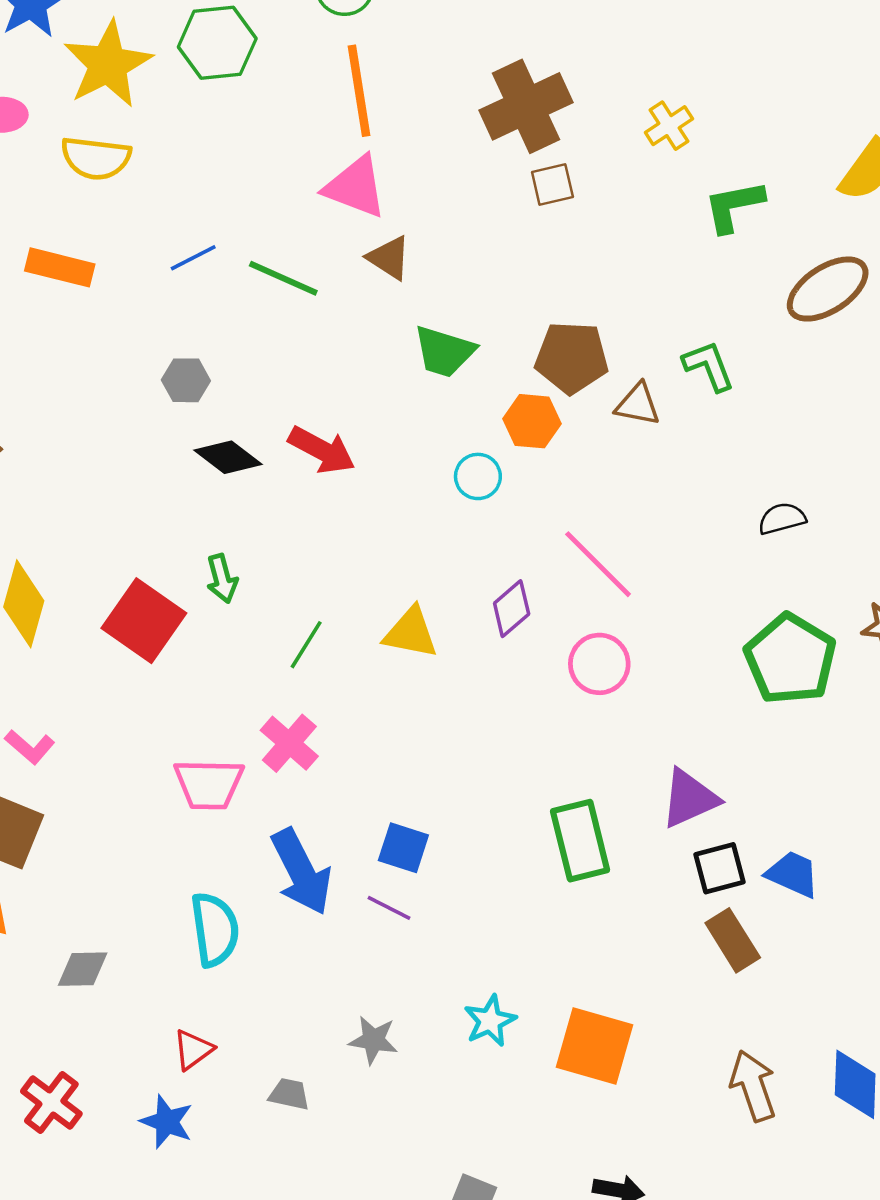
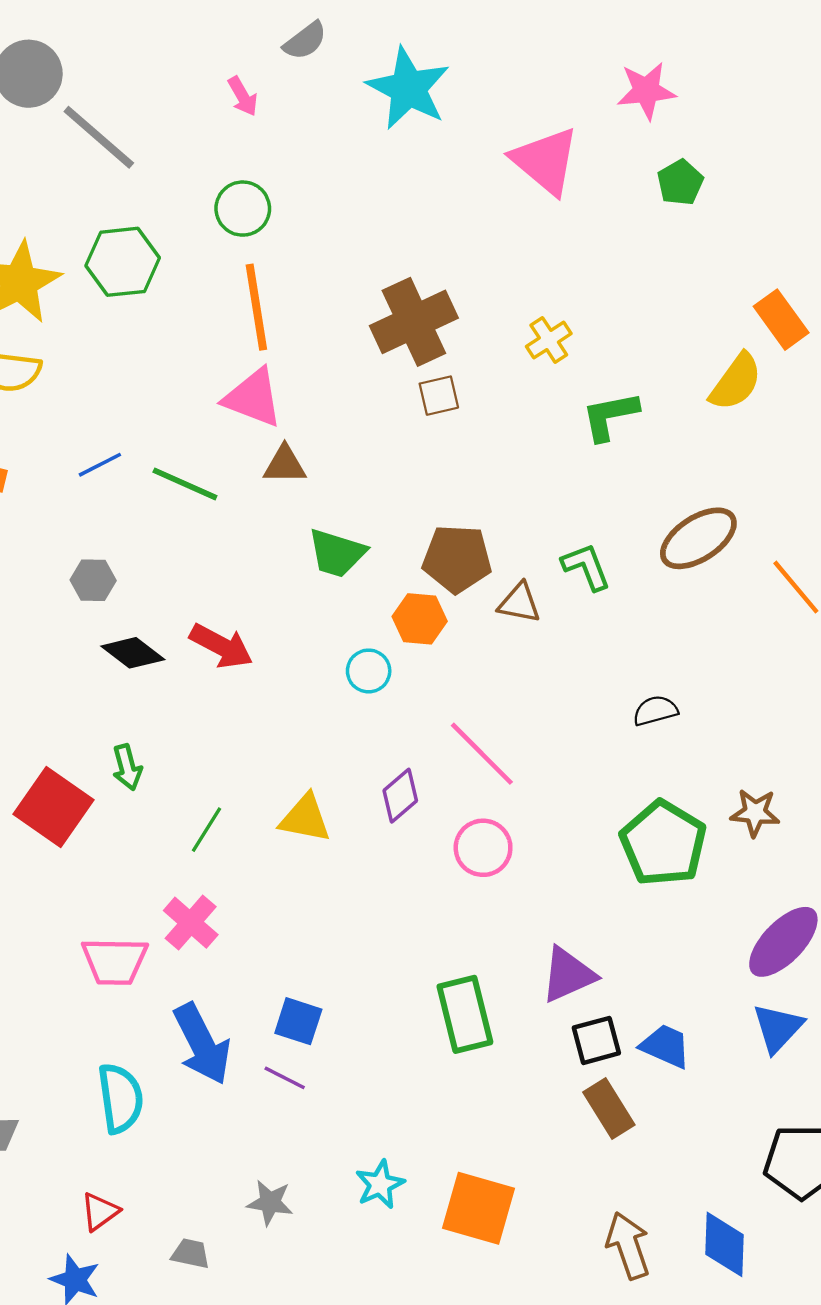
brown triangle: (389, 258) -> (285, 465), turned -33
brown ellipse: (828, 289) -> (698, 538), moved

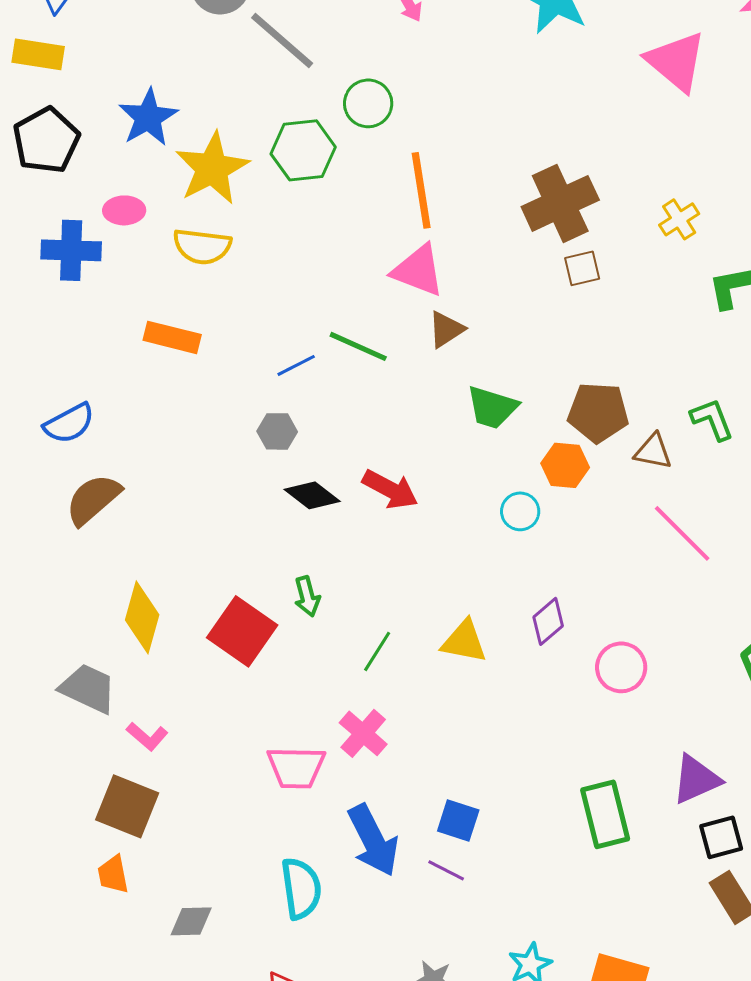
green circle: (243, 209) -> (368, 103), moved
blue line: (100, 465) -> (296, 365), moved
brown triangle: (285, 465) -> (446, 329), turned -33
pink line: (482, 754) -> (682, 533), moved

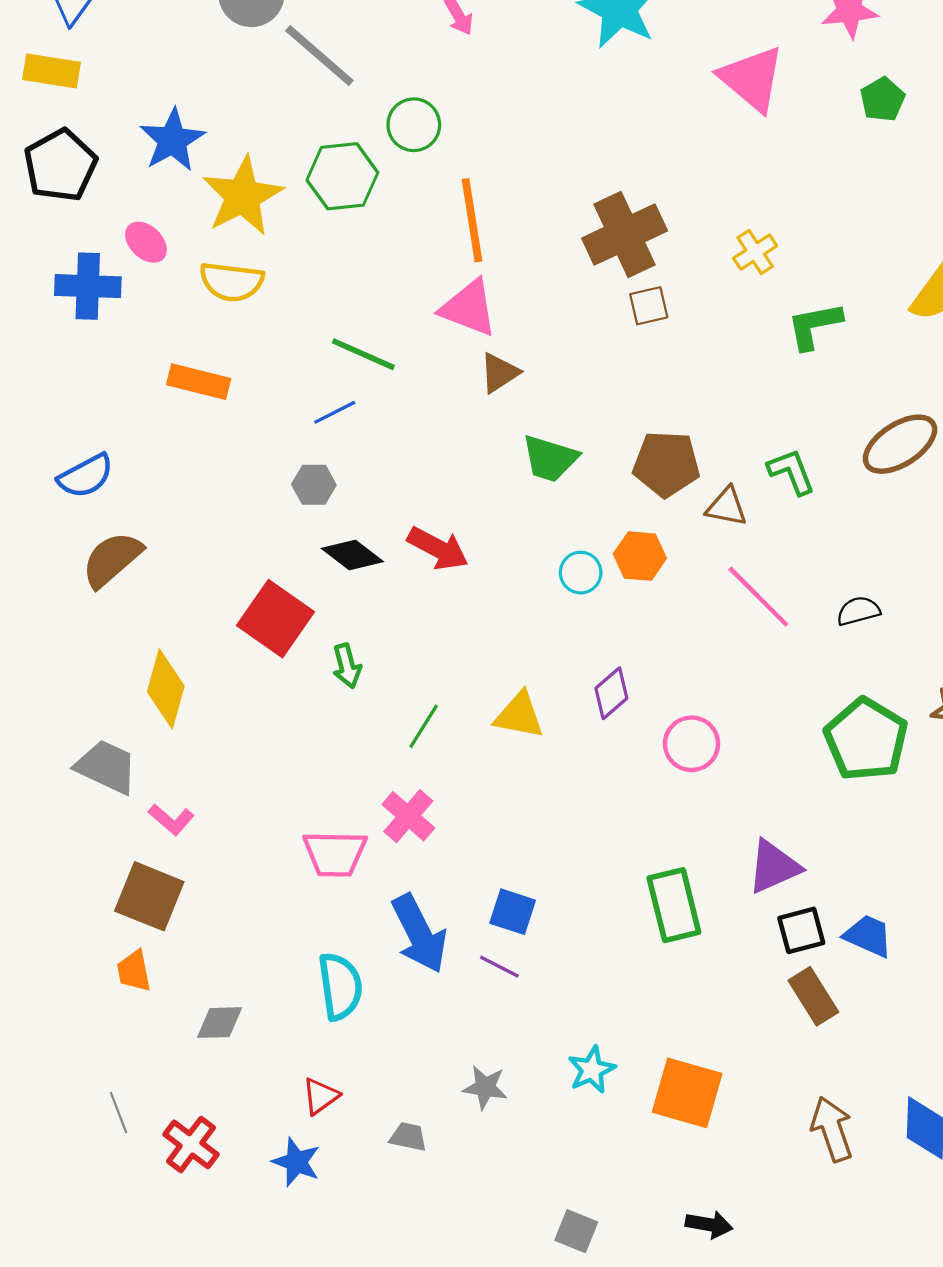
pink ellipse: (124, 210) -> (146, 242), turned 45
green line: (358, 346) -> (363, 354), moved
orange hexagon: (565, 465) -> (640, 556), moved
red square: (242, 631) -> (276, 619), moved

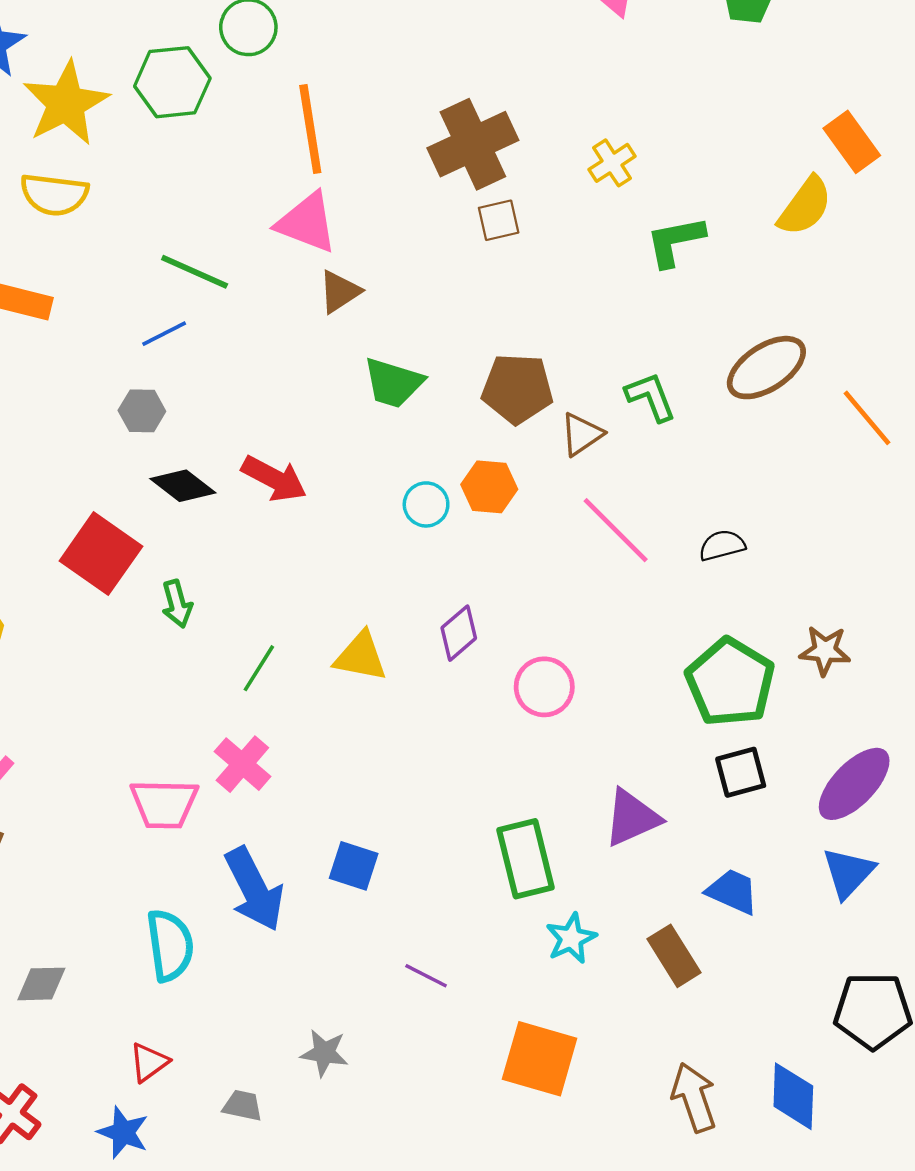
brown triangle: (727, 507) -> (582, 434), turned -45
black square: (801, 930) -> (741, 772), moved
purple line: (499, 967) -> (426, 976), moved
cyan star: (592, 1070) -> (571, 938), moved

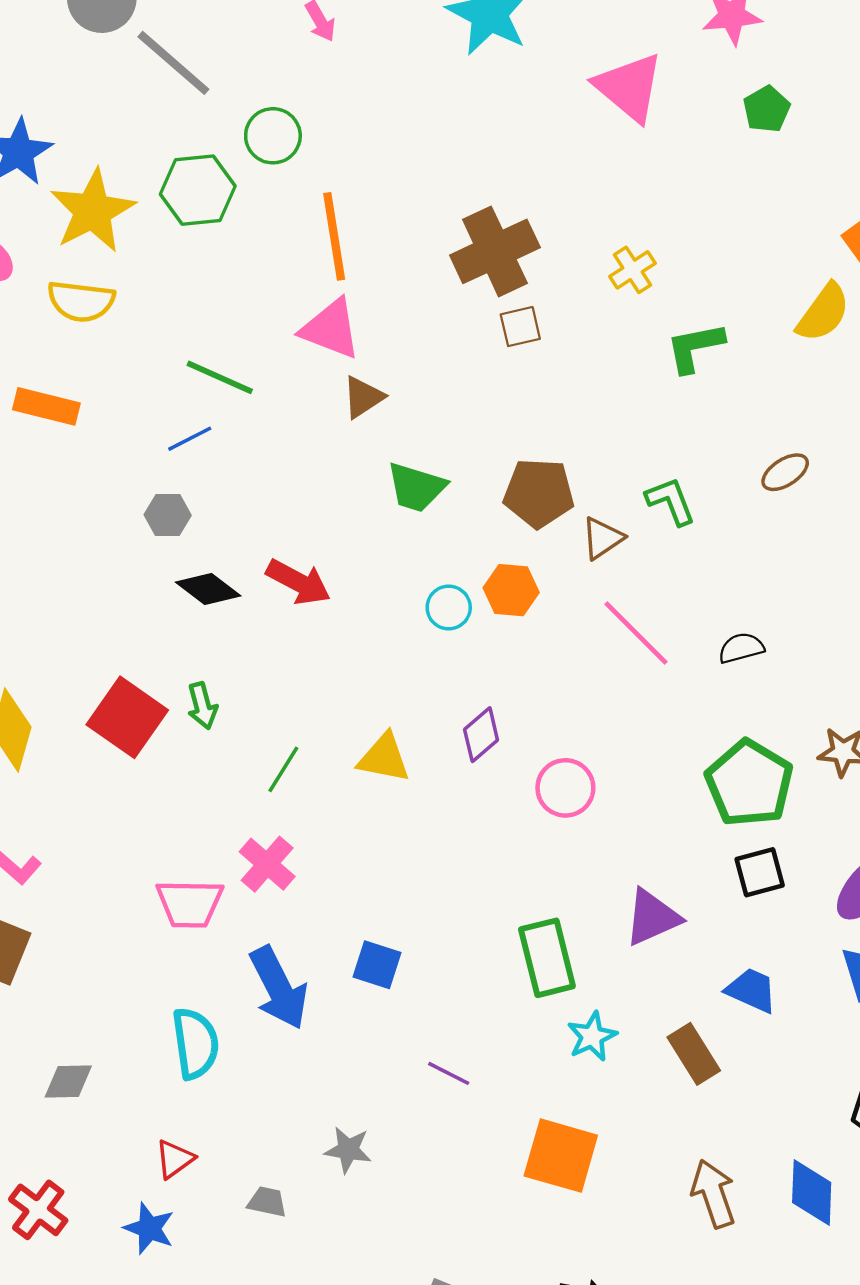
brown ellipse: (766, 368) -> (785, 472), size x0.6
red square: (101, 554) -> (127, 717), moved

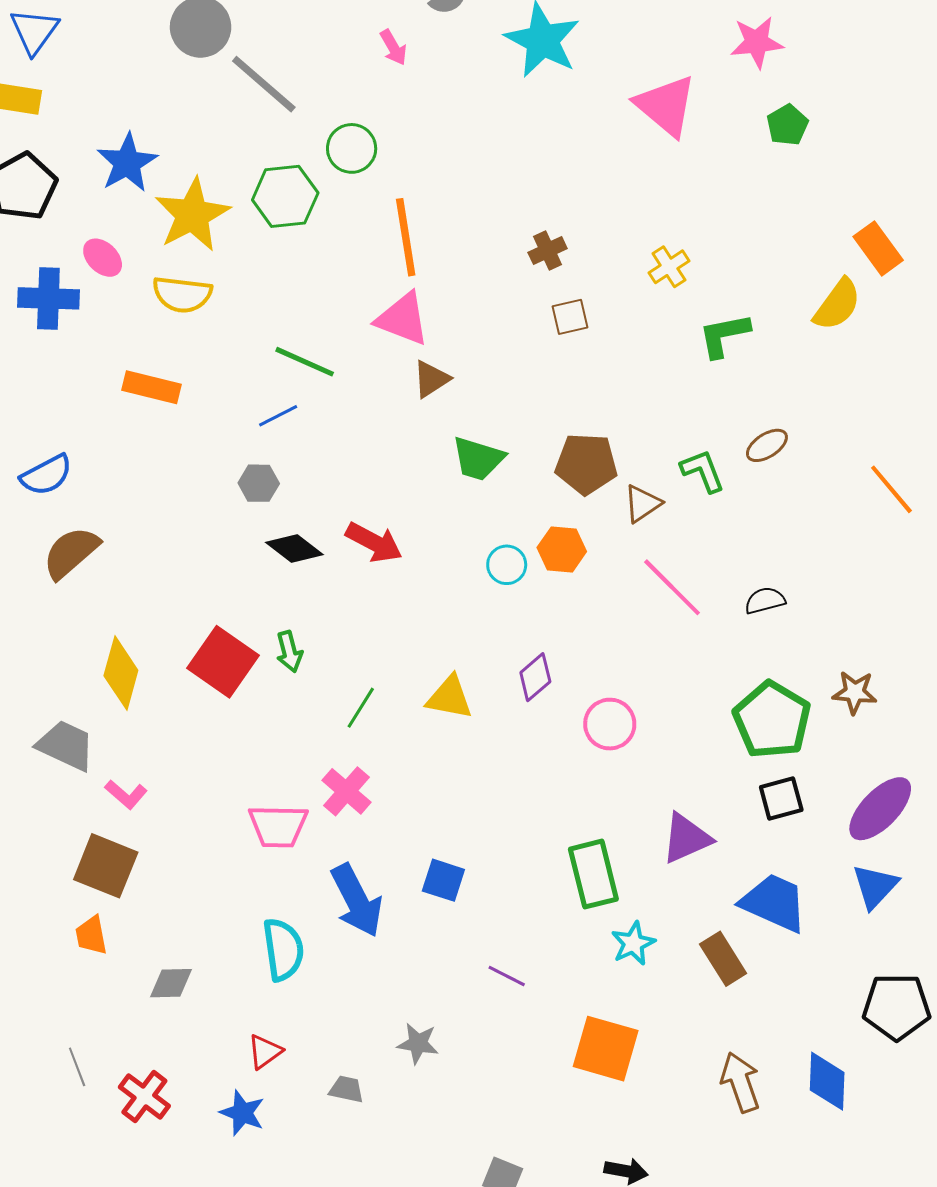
brown cross: (495, 251) -> (548, 250), size x0.5
brown ellipse: (785, 472) -> (767, 445), moved
blue trapezoid: (752, 990) -> (774, 903), size x1.5

